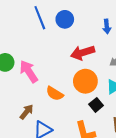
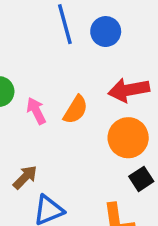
pink arrow: (29, 71) -> (36, 111), size x0.7
orange semicircle: (55, 94) -> (76, 110), moved, turned -96

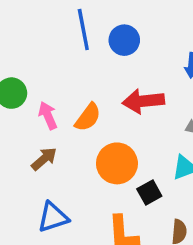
orange circle: (128, 138) -> (117, 163), moved
brown arrow: (25, 177) -> (44, 159), moved

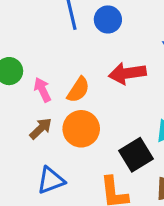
orange circle: (117, 163) -> (81, 129), moved
black square: (149, 192) -> (136, 155), size x1.5

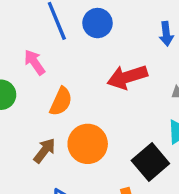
pink arrow: (42, 90) -> (35, 62), moved
orange semicircle: (78, 90) -> (61, 101), moved

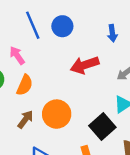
orange semicircle: (61, 101) -> (25, 85), moved

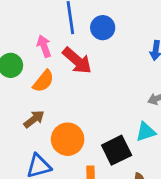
red arrow: (85, 65) -> (77, 61), moved, turned -136
orange circle: (57, 114) -> (68, 139), moved

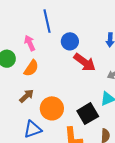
blue circle: (103, 28) -> (70, 41), moved
red arrow: (77, 61) -> (85, 62), moved

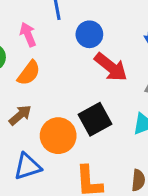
black square: (88, 114) -> (95, 119), moved

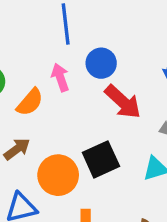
pink arrow: (28, 35) -> (60, 77), moved

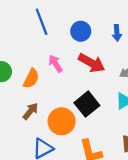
blue circle: (101, 63) -> (81, 31), moved
pink arrow: (60, 77) -> (56, 64), moved

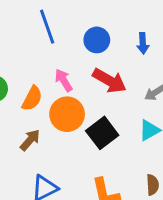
orange circle: (62, 121) -> (67, 114), moved

